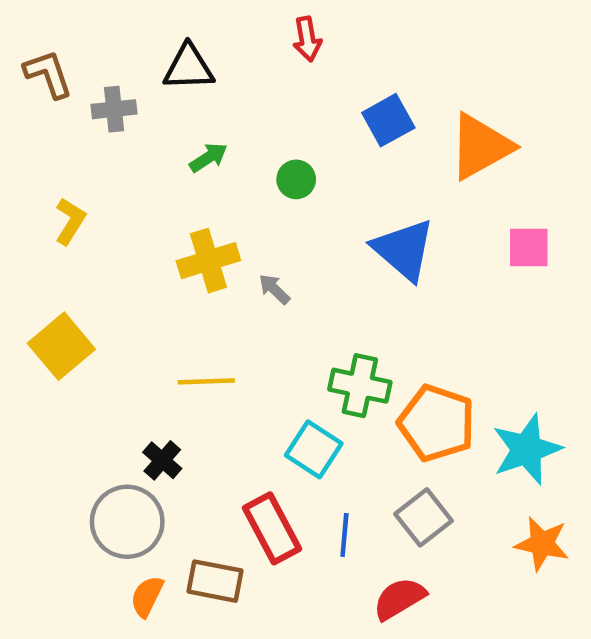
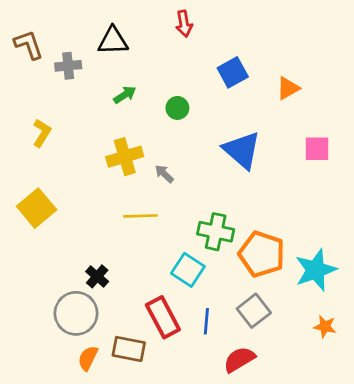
orange triangle: (481, 146) -> (288, 88), size x0.6
yellow line: (206, 381) -> (141, 216), moved
orange star: (542, 544) -> (325, 327), size x0.7

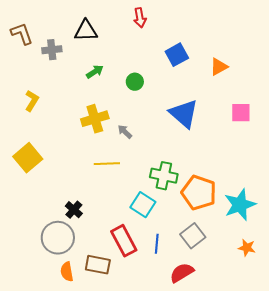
orange semicircle: (88, 358) -> (67, 272), turned -36

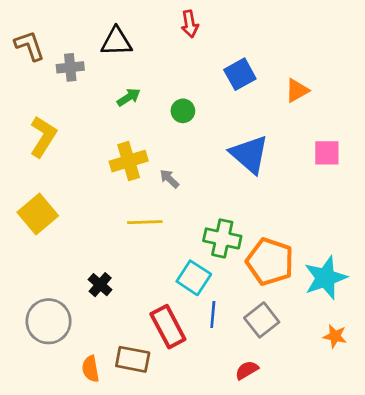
yellow L-shape: (32, 101) -> (43, 137), size x1.4
gray circle: (58, 238) -> (49, 321), moved
blue line: (157, 244) -> (213, 314), moved
red semicircle: (182, 273) -> (247, 370), size x0.7

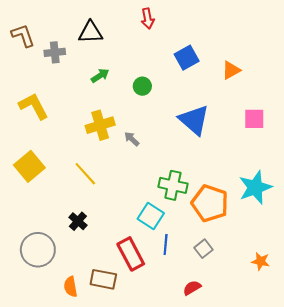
yellow L-shape: (43, 137) -> (34, 106), turned -60
yellow line: (145, 222) -> (85, 174), moved, turned 50
cyan star: (325, 278) -> (255, 187), moved
gray square: (262, 320) -> (204, 249), size x0.7

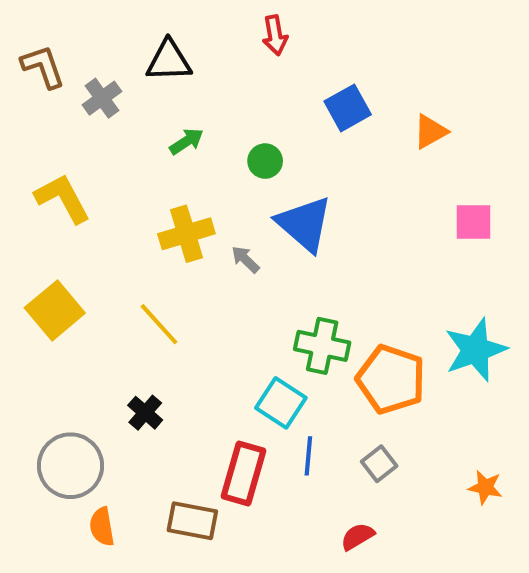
gray cross: (55, 52) -> (102, 98), turned -30
blue triangle: (194, 120) -> (304, 224), moved
red rectangle: (131, 254) -> (243, 474), turned 44
orange semicircle: (71, 287) -> (102, 527), moved

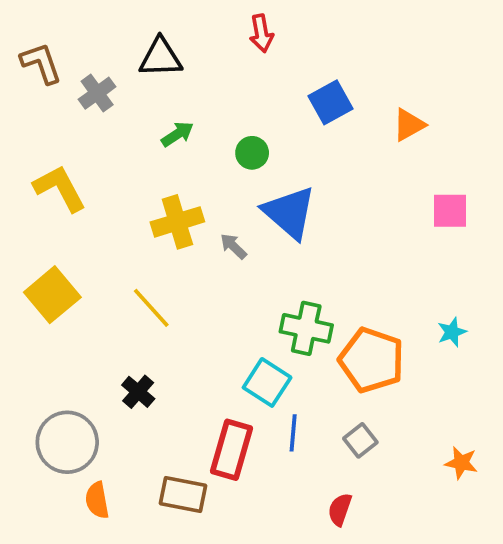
cyan star: (475, 350) -> (452, 332), size x0.5
red semicircle: (358, 536) -> (340, 509), turned -40

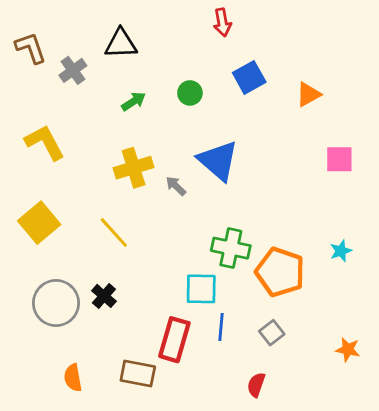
red arrow: (261, 33) -> (222, 22), moved
green circle: (252, 153) -> (190, 93), moved
cyan square: (267, 382) -> (201, 289), turned -32
gray circle: (67, 442) -> (56, 303), moved

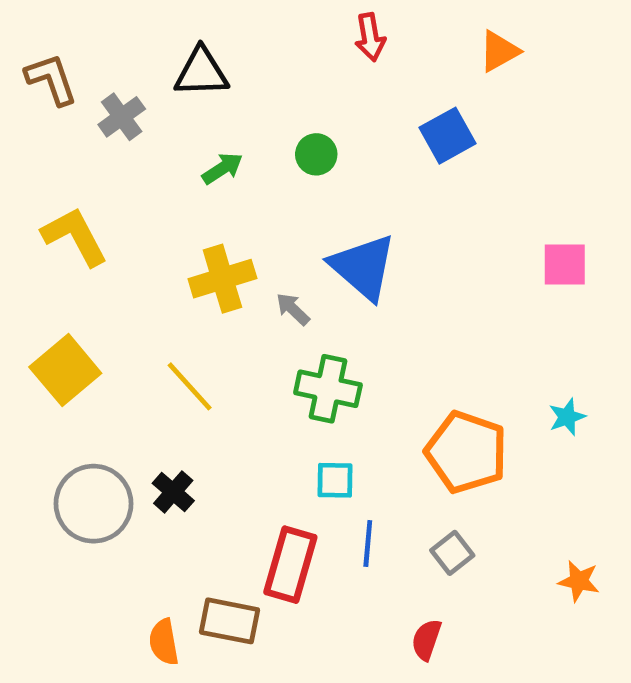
blue square: (249, 77) -> (448, 136), moved
orange triangle: (308, 94) -> (499, 51), moved
green cross: (231, 248) -> (328, 389), moved
cyan square: (201, 289) -> (335, 480), size x0.7
orange semicircle: (73, 378) -> (164, 642), moved

